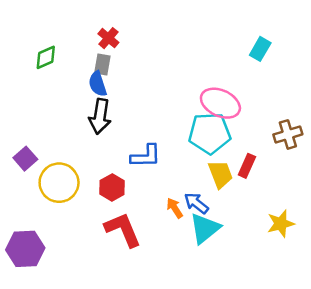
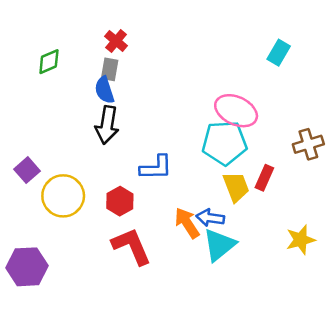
blue arrow: (196, 203) -> (210, 218), turned -30
orange arrow: (175, 208) -> (187, 223), size x1.4

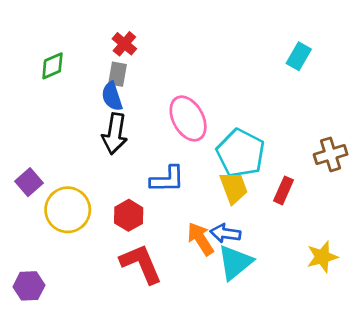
pink ellipse: (236, 111) -> (188, 119), moved, turned 36
cyan pentagon: (224, 143) -> (241, 153), turned 30
yellow trapezoid: (236, 187) -> (234, 188), moved
purple hexagon: (27, 267) -> (29, 286), size x0.7

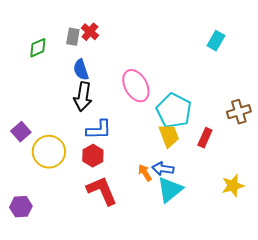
gray rectangle: (117, 74) -> (73, 37), moved
blue L-shape: (167, 179) -> (99, 130), moved
orange arrow: (200, 239) -> (145, 173), size x0.7

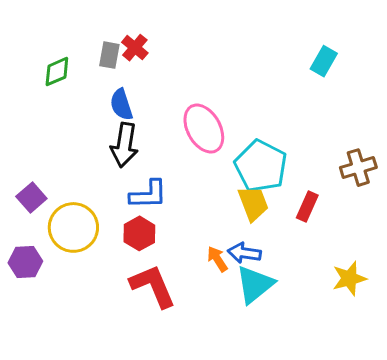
purple hexagon: (21, 207) -> (25, 262), moved

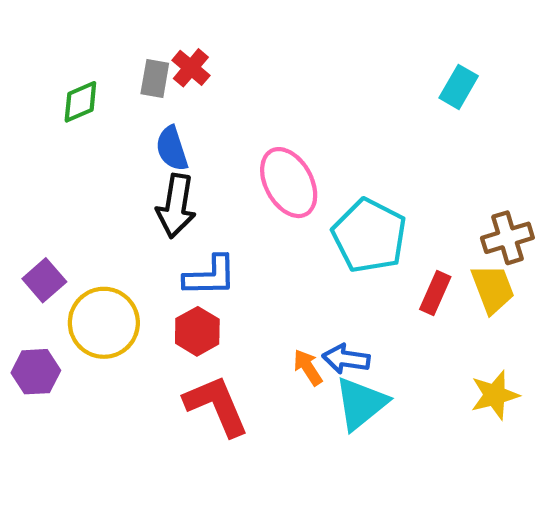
yellow trapezoid: (253, 203) -> (493, 289), moved

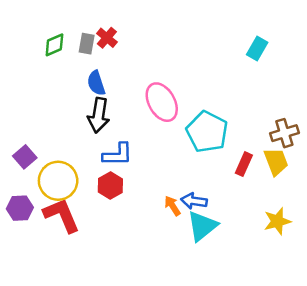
green diamond: (80, 102) -> (54, 45), moved
red L-shape: (216, 406) -> (62, 215), moved

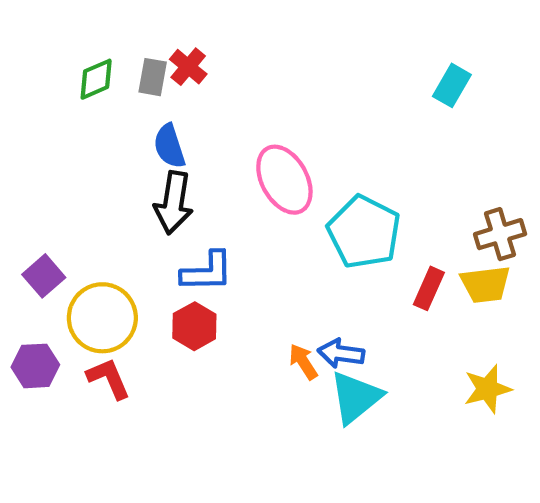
yellow trapezoid: (276, 162) -> (485, 284), turned 104
red L-shape: (62, 215) -> (109, 378), size x0.7

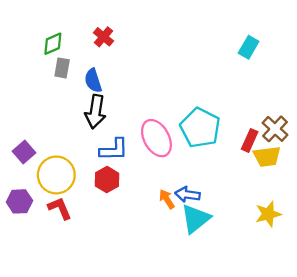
gray rectangle: (153, 77) -> (62, 68), moved
pink ellipse: (284, 180) -> (156, 138), moved
brown cross: (500, 234) -> (275, 129), turned -30
red rectangle: (429, 288) -> (250, 140), moved

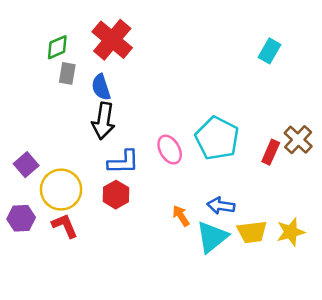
red cross: (103, 37) -> (112, 40), size x1.8
pink ellipse: (156, 138) -> (170, 150), size x0.7
yellow trapezoid: (267, 157) -> (252, 232), moved
blue arrow: (188, 195) -> (221, 206), moved

